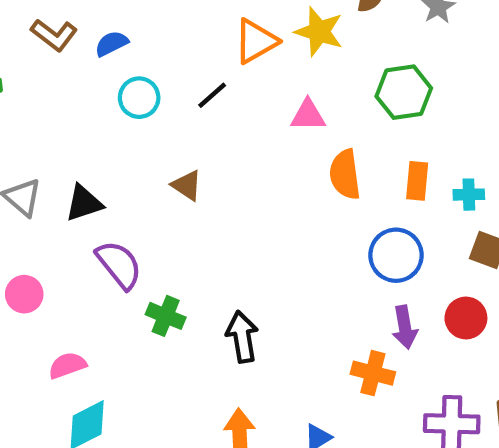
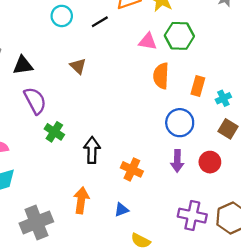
green hexagon: (404, 92) -> (179, 36), moved
cyan cross: (469, 195) -> (223, 98), turned -35
orange cross: (373, 373) -> (132, 169), moved

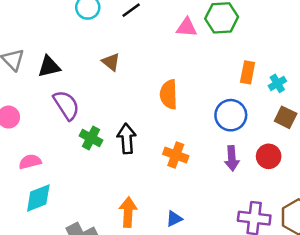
orange semicircle: (161, 76) -> (169, 94), moved
black arrow: (92, 150) -> (127, 139), moved
orange cross: (132, 169) -> (176, 155), moved

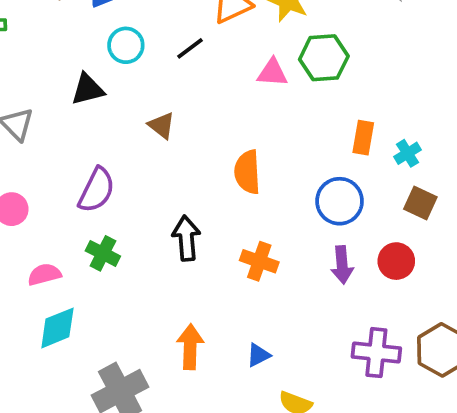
black triangle: (49, 67) -> (88, 89), moved
purple semicircle: (66, 105) -> (97, 190), turned 60
green cross: (91, 138) -> (103, 253), moved

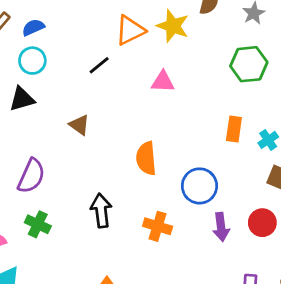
cyan circle: (126, 45) -> (32, 61), moved
green hexagon: (324, 58) -> (249, 64), moved
blue circle: (340, 201) -> (199, 186), moved

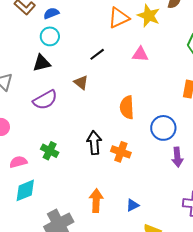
black line: (99, 65) -> (97, 54), moved
purple semicircle: (31, 176) -> (45, 100), moved, turned 35
orange cross: (158, 226) -> (121, 152), moved

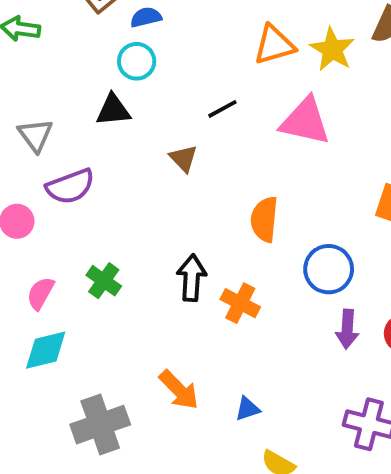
pink triangle: (140, 54) -> (305, 121), size x1.6
purple semicircle: (45, 100) -> (70, 187), moved
pink semicircle: (18, 162) -> (40, 293), turned -54
orange arrow: (96, 201) -> (179, 390), turned 125

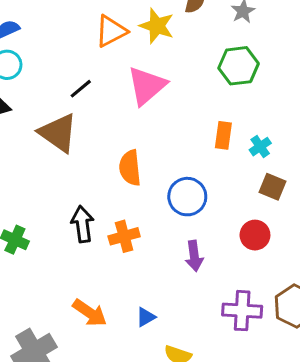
pink triangle: (305, 121) -> (147, 86), turned -42
brown triangle: (183, 158) -> (58, 133), size x1.8
orange cross: (240, 303) -> (124, 236), turned -32
purple arrow: (347, 329) -> (194, 256), moved

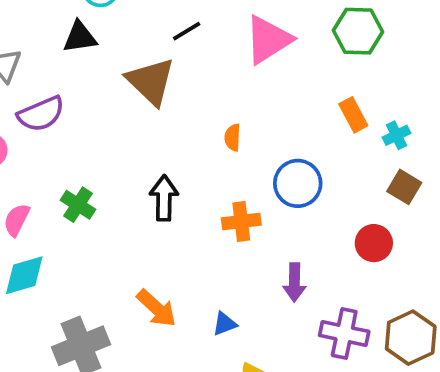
green hexagon: (238, 66) -> (358, 31), moved
orange rectangle: (223, 135) -> (353, 115), turned -44
orange semicircle: (130, 168) -> (233, 137), size x0.6
orange cross: (124, 236) -> (241, 222), moved
purple arrow: (194, 256) -> (294, 282), moved

